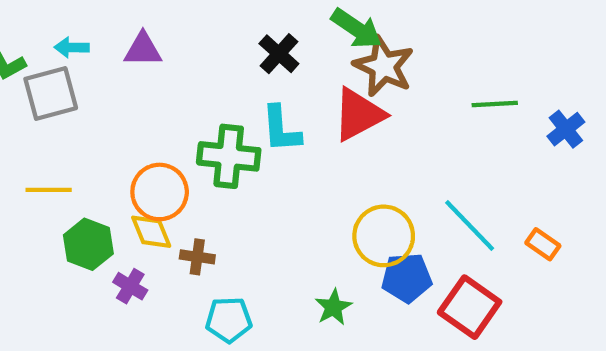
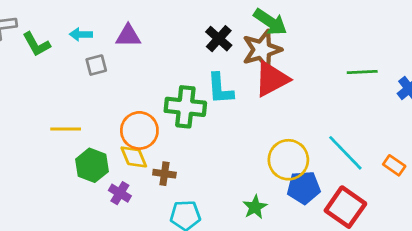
brown star: (384, 66) -> (262, 50), moved, turned 30
gray square: (51, 94) -> (96, 65), moved, size x0.6

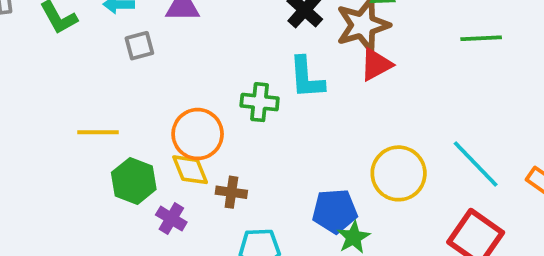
green line: (362, 72) -> (481, 38), moved
red triangle: (272, 79) -> (376, 65), size x0.7
green cross: (185, 107) -> (260, 102), size x0.7
blue pentagon: (304, 188) -> (335, 211), moved

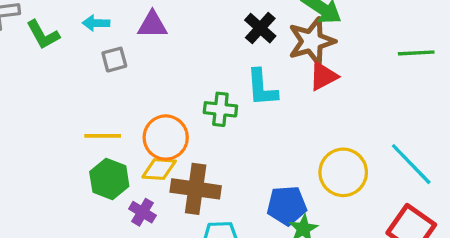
yellow line: (98, 132) -> (103, 136), moved
yellow diamond: (190, 170) -> (159, 169), turned -64
brown cross: (231, 192) -> (196, 189), size x1.8

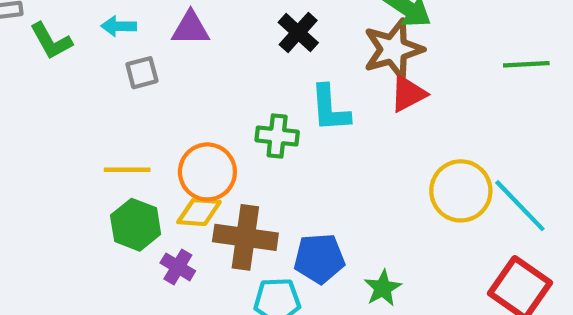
black cross: (260, 28) -> (298, 33), moved
yellow circle: (343, 172) -> (461, 191), moved
blue pentagon: (287, 206) -> (319, 258), moved

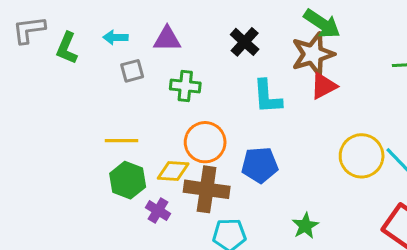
green L-shape: (51, 41) -> (67, 48), turned 52
green cross: (277, 136) -> (185, 86), moved
orange circle: (207, 172) -> (205, 142), moved
blue pentagon: (319, 258) -> (260, 165), moved

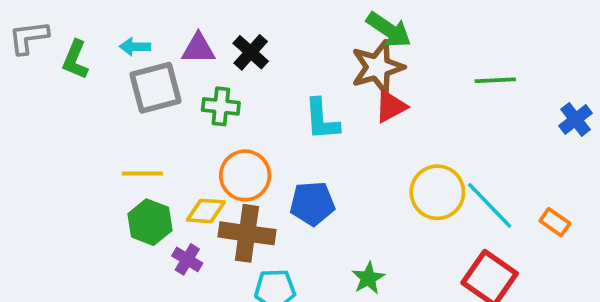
black cross: (245, 42) -> (251, 52), moved
gray square: (132, 71) -> (156, 88), size x1.8

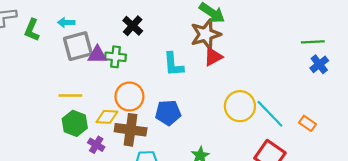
purple triangle: (198, 49) -> (97, 55), moved
green line: (495, 80) -> (313, 42), moved

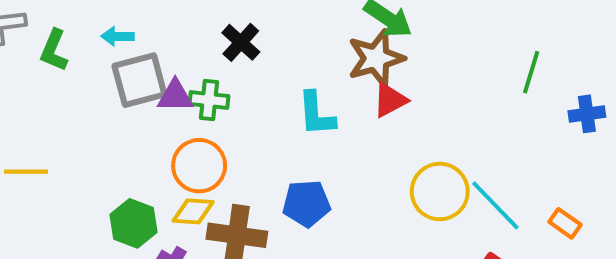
green line: (313, 42) -> (531, 72), moved, turned -70
blue cross: (319, 64) -> (587, 114), turned 30
yellow line: (70, 95) -> (26, 172), moved
orange circle: (129, 97) -> (199, 166), moved

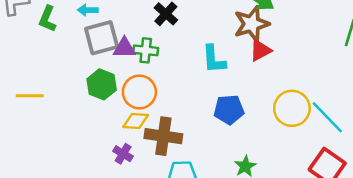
blue pentagon: (306, 203) -> (229, 110), moved
green hexagon: (133, 223) -> (102, 84), moved

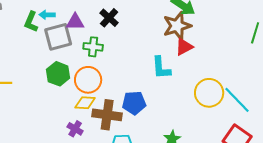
green L-shape: (47, 19) -> (31, 22), moved
purple triangle: (124, 48) -> (75, 22), moved
cyan L-shape: (214, 59) -> (161, 68), moved
blue pentagon: (229, 110) -> (134, 103), moved

